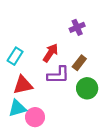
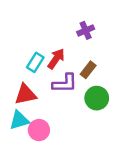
cyan rectangle: (15, 56) -> (35, 62), moved

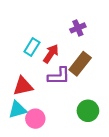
cyan rectangle: (35, 62) -> (32, 47), moved
brown rectangle: (88, 70) -> (80, 64), size x1.5
green circle: (97, 98) -> (88, 111), moved

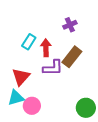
red arrow: (51, 54) -> (46, 48), turned -36
red triangle: (23, 86) -> (21, 77), turned -36
green circle: (88, 111) -> (86, 108), moved

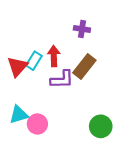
purple cross: (70, 25) -> (82, 29), turned 32
cyan rectangle: (29, 42) -> (34, 61), moved
red triangle: (21, 77) -> (17, 67), moved

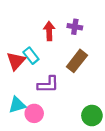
red arrow: (54, 56) -> (49, 31), moved
cyan rectangle: (34, 61) -> (31, 56), turned -70
purple L-shape: (62, 79) -> (48, 85), moved

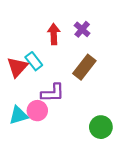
purple cross: (75, 27) -> (82, 29), turned 32
pink circle: (34, 113) -> (37, 111), moved

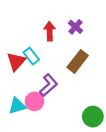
purple L-shape: (53, 93) -> (49, 85), turned -40

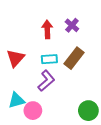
cyan rectangle: (31, 56) -> (49, 59), moved, turned -56
pink circle: (34, 101) -> (33, 111), moved

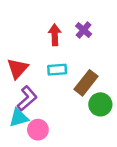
brown rectangle: (74, 58) -> (86, 83), moved
purple L-shape: (46, 81) -> (27, 98), moved
green circle: (88, 111) -> (100, 104), moved

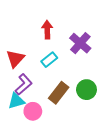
purple cross: (84, 30) -> (80, 43), moved, size x1.5
cyan rectangle: (57, 70) -> (49, 60), turned -35
brown rectangle: (86, 83) -> (59, 93), moved

